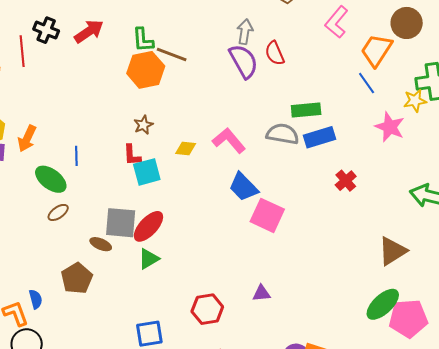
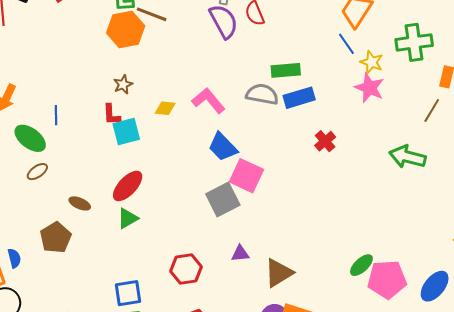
yellow star: (415, 101) -> (372, 62), moved, turned 30
gray square: (121, 223) -> (223, 200), moved, turned -32
brown triangle: (392, 251) -> (279, 273), moved
green ellipse: (383, 304) -> (361, 265), size x0.7

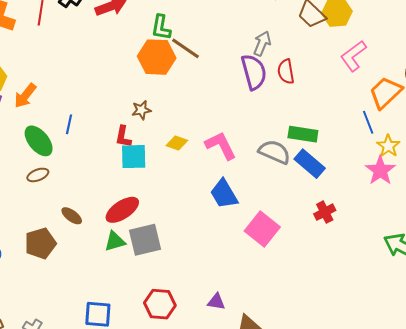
blue rectangle: (299, 98) -> (310, 164), turned 44
pink square: (246, 176) -> (262, 229), moved
gray square: (223, 200) -> (145, 240), moved

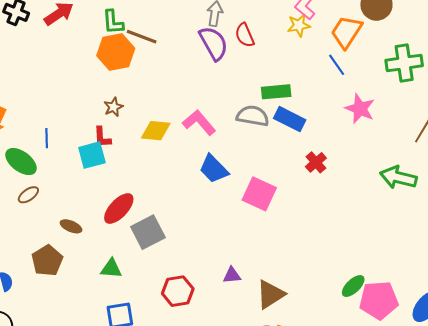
yellow diamond: (177, 143) -> (156, 131), size x1.4
yellow star: (388, 146) -> (299, 25), moved, turned -30
cyan square: (134, 157) -> (92, 155), moved
green triangle: (115, 241) -> (111, 268), moved, turned 35

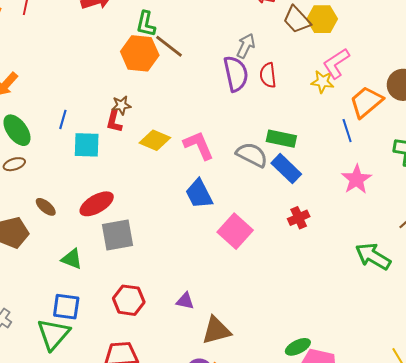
red L-shape: (102, 137) -> (114, 121), moved
blue line: (47, 138) -> (63, 119), moved

